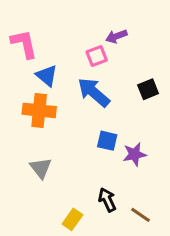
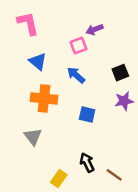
pink L-shape: (24, 44) -> (28, 23), moved
blue arrow: (94, 92) -> (76, 75), size x0.7
orange cross: (39, 110) -> (44, 98), moved
purple star: (134, 154) -> (124, 101), moved

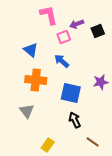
pink L-shape: (28, 23) -> (49, 15), moved
black square: (120, 73) -> (98, 31), moved
blue square: (87, 114) -> (71, 93), size x1.5
black arrow: (87, 163) -> (75, 120), moved

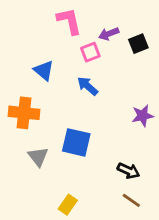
orange cross: (36, 80) -> (24, 113), moved
blue square: (71, 93) -> (76, 142), moved
black arrow: (75, 120) -> (128, 171), moved, turned 140

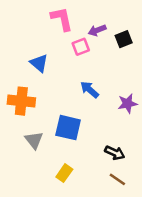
blue arrow: (88, 86) -> (90, 90), moved
yellow rectangle: (68, 205) -> (64, 173), moved

